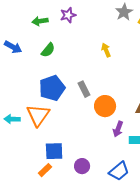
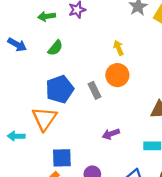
orange circle: (105, 106) -> (117, 75), moved
cyan arrow: (12, 119) -> (16, 136), moved
purple arrow: (118, 129) -> (111, 134), moved, turned 49

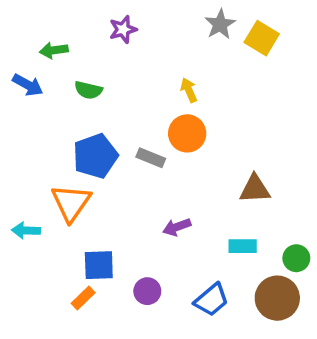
green arrow: (47, 16) -> (54, 50), moved
green semicircle: (55, 48) -> (88, 90), turned 63
gray rectangle: (95, 90) -> (151, 158), turned -42

